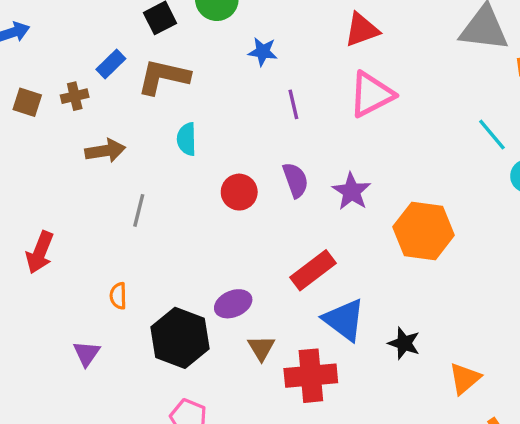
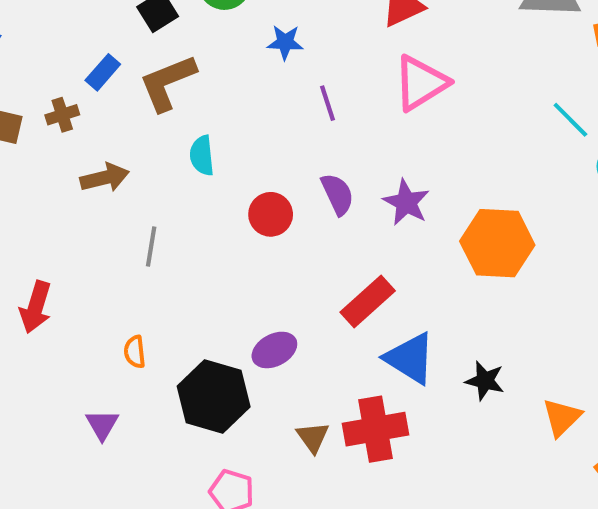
brown L-shape: (163, 77) -> (168, 83), turned -30
brown triangle: (261, 348) -> (313, 437), moved

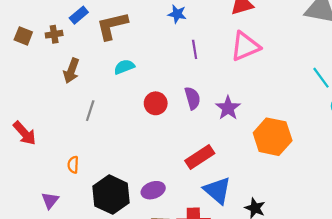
cyan semicircle: (202, 156) -> (124, 67), turned 66
brown arrow: (105, 178) -> (71, 71), turned 115
red arrow: (36, 307) -> (25, 133), turned -68
purple ellipse: (274, 350) -> (153, 190), moved

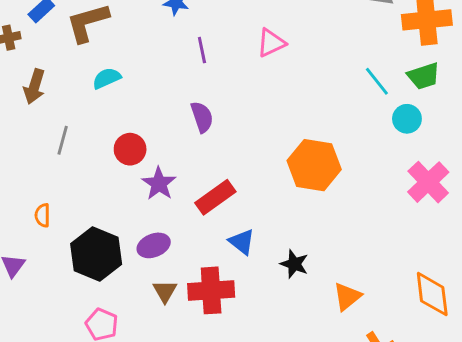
pink triangle: (245, 46) -> (271, 43), size x0.7
red circle: (156, 103) -> (130, 149), moved
purple star: (228, 108) -> (159, 184), moved
blue triangle: (217, 190) -> (242, 242), size x0.7

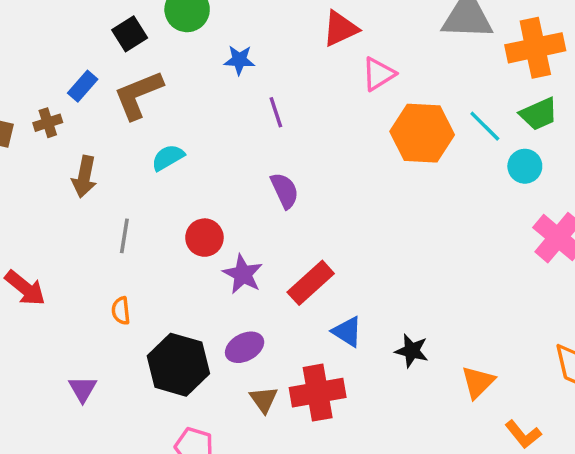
pink triangle: (271, 43) -> (379, 74), moved
orange hexagon: (314, 165) -> (422, 133), moved
orange semicircle: (42, 215) -> (121, 311), moved

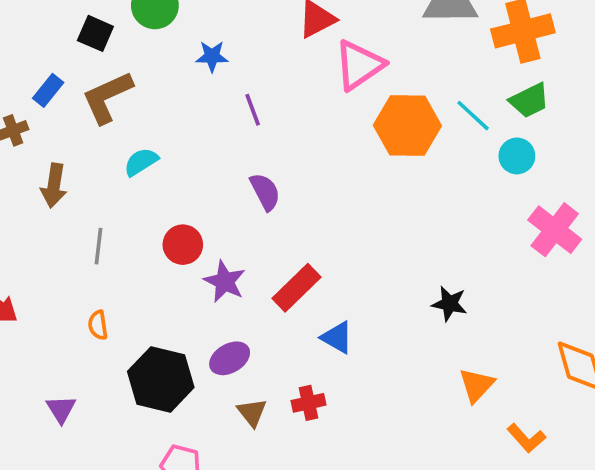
black square: (130, 34) -> (95, 33), turned -32
pink triangle: (379, 74) -> (359, 65), size x1.4
black star: (412, 351) -> (449, 304), moved
red cross: (318, 393) -> (308, 403), size x0.6

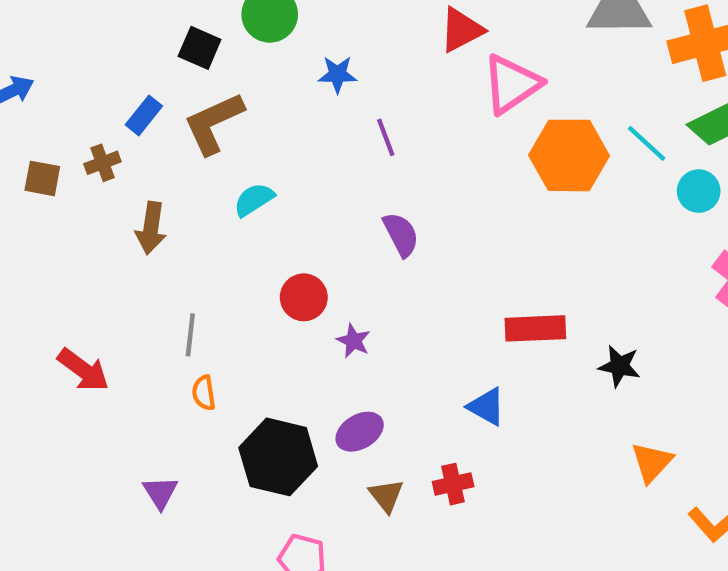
gray line: (98, 246) -> (190, 335), moved
purple star: (225, 281) -> (353, 341), size x0.7
red rectangle: (296, 288) -> (535, 328), moved, turned 42

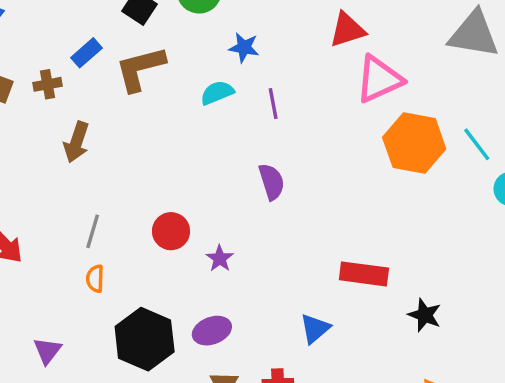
cyan semicircle: (254, 200) -> (217, 93), moved
red circle: (304, 297) -> (171, 231), moved
blue triangle: (487, 407) -> (315, 328), turned 40

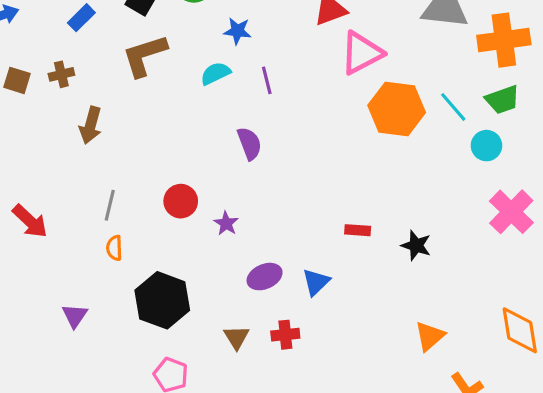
blue rectangle: (87, 53) -> (81, 18), moved
purple semicircle: (272, 182) -> (249, 143), moved
red rectangle: (364, 274) -> (358, 230), size x0.6
black star: (425, 315) -> (416, 246), moved
purple ellipse: (212, 331) -> (265, 277), moved

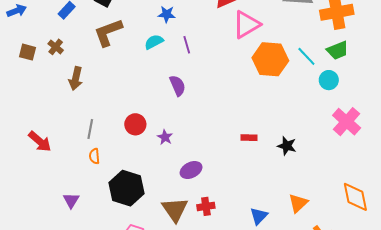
brown cross: (61, 74) -> (56, 47), turned -35
blue triangle: (316, 282) -> (259, 216), moved
brown triangle: (236, 337) -> (175, 210), size x1.6

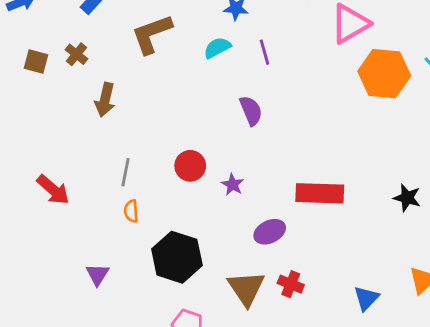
red rectangle: (249, 138) -> (320, 193), moved, size x2.0
red cross: (206, 206) -> (291, 284), turned 30

